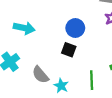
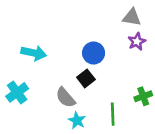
black square: (69, 50) -> (86, 78), turned 32
gray semicircle: (40, 75) -> (66, 98), moved

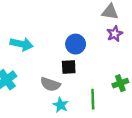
black square: (86, 78) -> (69, 67), turned 35
gray semicircle: (66, 98) -> (50, 84), turned -30

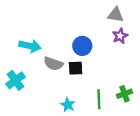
green cross: (120, 83) -> (125, 94), moved
gray semicircle: (50, 84) -> (53, 64), moved

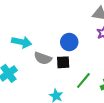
green line: (99, 99) -> (83, 81), moved, turned 42

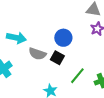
black square: (63, 62) -> (57, 58), turned 32

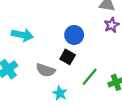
gray semicircle: (37, 54) -> (46, 70), moved

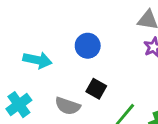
blue circle: (74, 35) -> (88, 46), moved

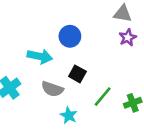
cyan arrow: (37, 60) -> (40, 56), moved

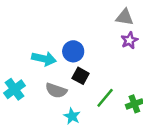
blue circle: (70, 36) -> (73, 51), moved

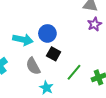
gray semicircle: (56, 90) -> (33, 66), turned 42

